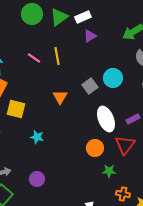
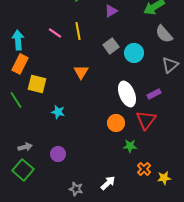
gray square: (90, 86) -> (111, 46), moved
orange cross: (123, 194) -> (144, 169), turned 32

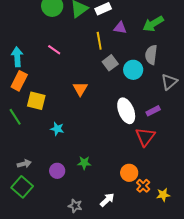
purple triangle: (111, 11) -> (120, 28), moved, turned 40
yellow line: (78, 31) -> (99, 41), moved
gray semicircle: (164, 34) -> (151, 55), moved, turned 48
orange circle: (116, 123) -> (129, 173), moved
green star: (130, 146) -> (84, 163), moved

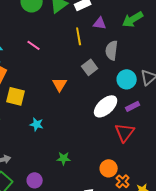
gray semicircle: (151, 55) -> (112, 50), moved
gray square: (110, 63) -> (90, 67), moved
cyan circle: (133, 70) -> (127, 79), moved
white ellipse: (126, 111) -> (106, 106), turned 70
purple circle: (57, 171) -> (35, 180), moved

